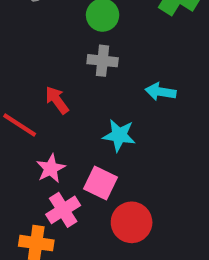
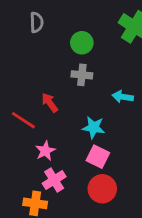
pink square: (100, 183) -> (98, 157), moved

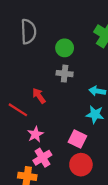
gray semicircle: (37, 22) -> (28, 32), size x1.5
cyan star: (94, 127) -> (95, 114), moved

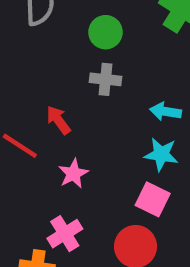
pink star: (35, 134) -> (73, 174), moved
pink square: (77, 139) -> (153, 199), moved

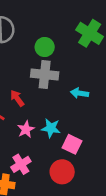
gray cross: (105, 79) -> (45, 74), size x1.5
cyan star: (161, 154) -> (51, 128), moved

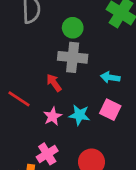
red arrow: (17, 98) -> (54, 83), moved
pink square: (72, 144) -> (110, 110), moved

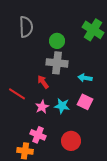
pink cross: (47, 154) -> (38, 135), turned -35

